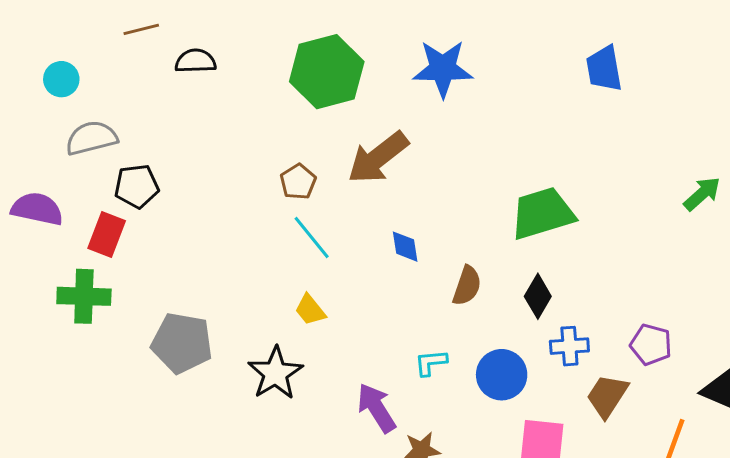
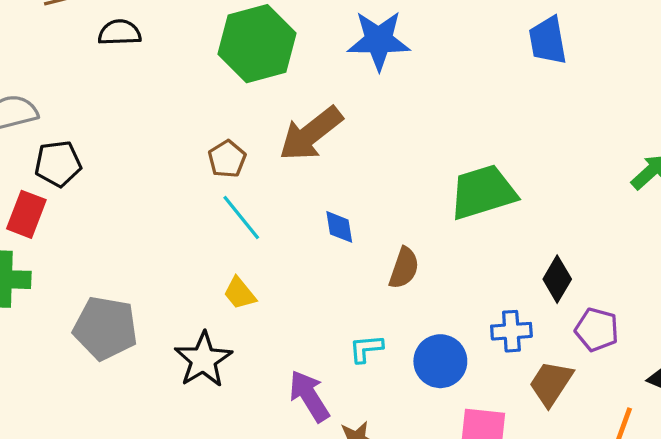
black diamond: (538, 296) -> (557, 279), moved

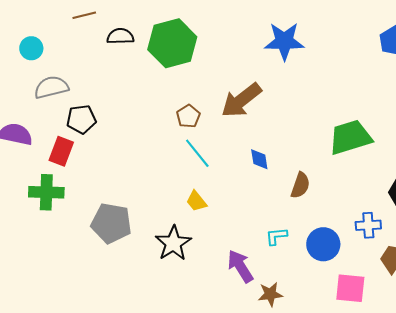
green hexagon: (257, 44) -> (172, 43), moved

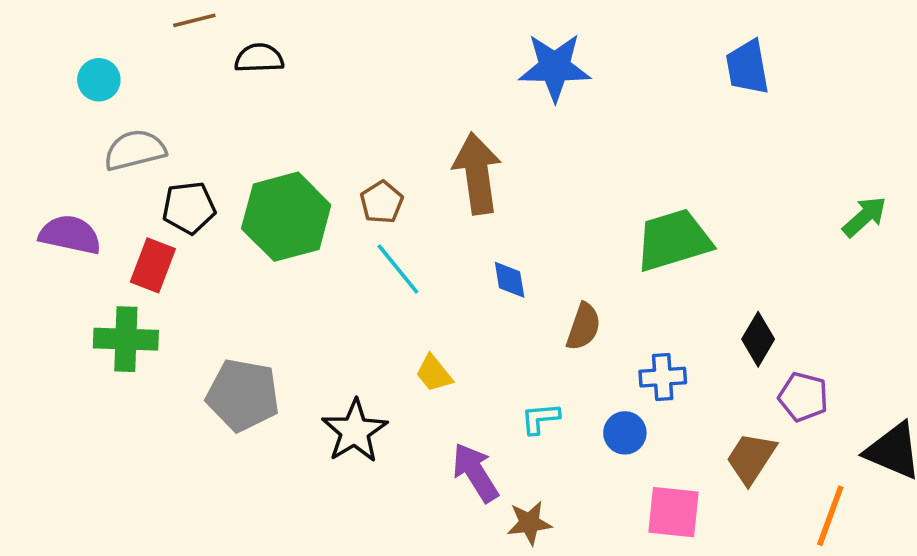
green hexagon: (172, 43) -> (286, 217), moved
brown arrow: (241, 100) -> (477, 173), turned 120
yellow trapezoid: (196, 201) -> (434, 373), moved
blue cross: (368, 225) -> (663, 377), moved
blue circle: (323, 244) -> (625, 433), size x0.7

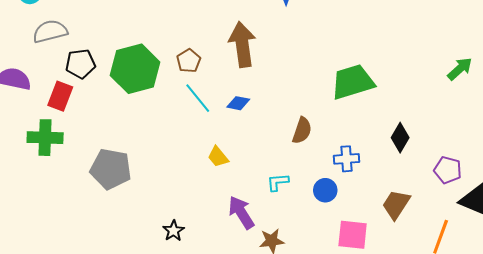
blue diamond: (510, 280) -> (238, 103), moved, turned -70
purple pentagon: (803, 397) -> (448, 170), moved
black star: (355, 431) -> (174, 231), moved, size x0.6

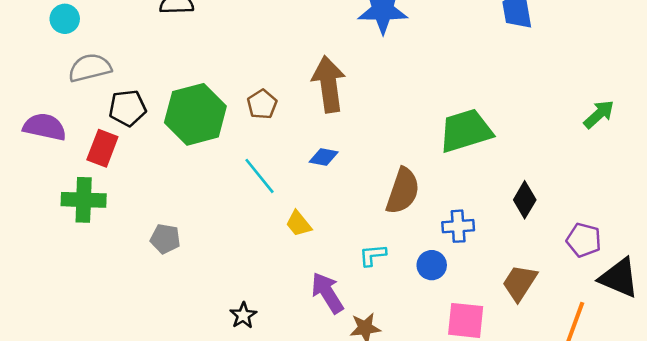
cyan line: (198, 98) -> (260, 176), moved
brown semicircle: (302, 131) -> (403, 191), size x1.4
gray pentagon: (111, 169) -> (165, 239), size x0.6

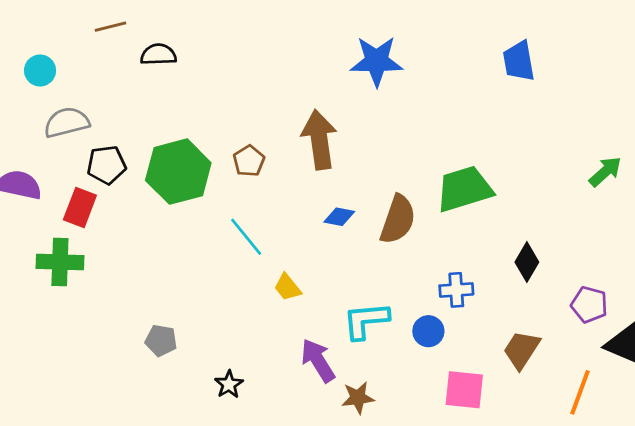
blue diamond: (324, 157) -> (339, 217), moved
brown semicircle: (403, 191) -> (398, 219), moved
gray pentagon: (165, 239) -> (161, 340), moved
cyan L-shape: (373, 255) -> (366, 321), size x1.6

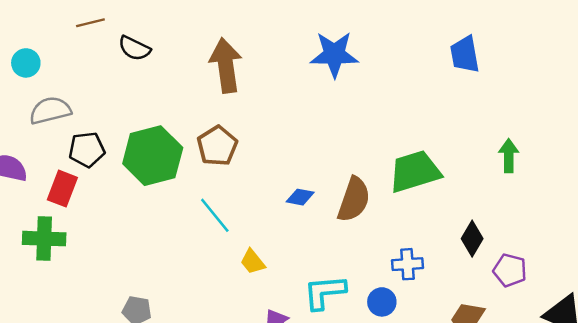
black semicircle: (158, 55) -> (134, 48), turned -152
brown arrow: (319, 140) -> (226, 65), moved
brown pentagon: (249, 161) -> (217, 146), size x1.4
green arrow: (605, 172) -> (509, 156), moved, turned -48
purple pentagon: (589, 305) -> (510, 270), moved

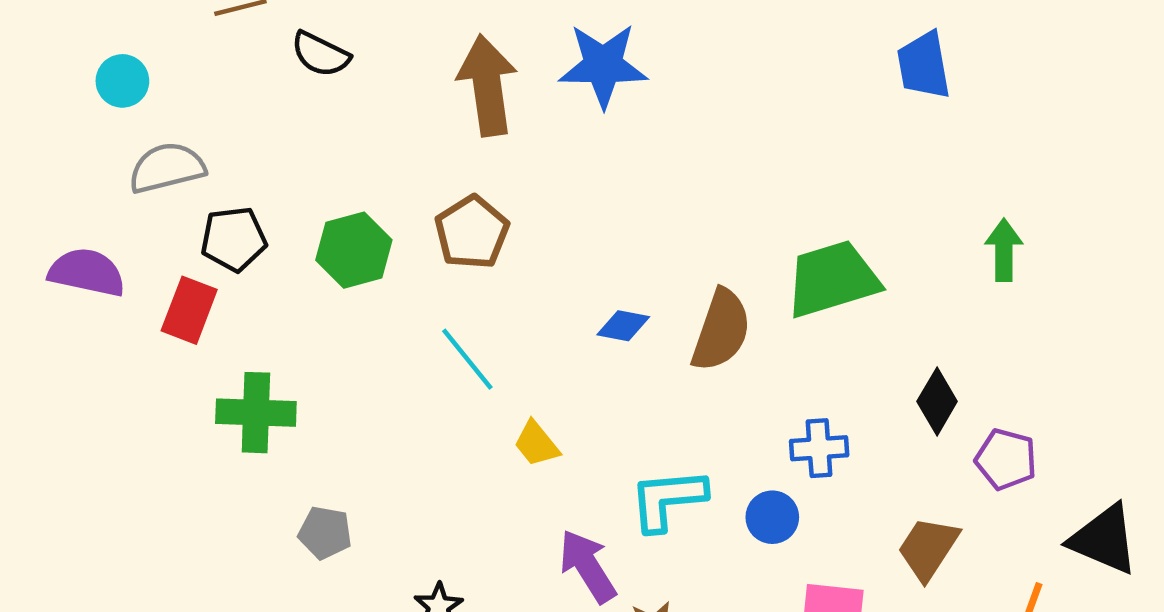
blue star: (334, 54) -> (603, 65), moved
green hexagon: (153, 156) -> (354, 250), size x0.7
green cross: (44, 239) -> (256, 413), moved

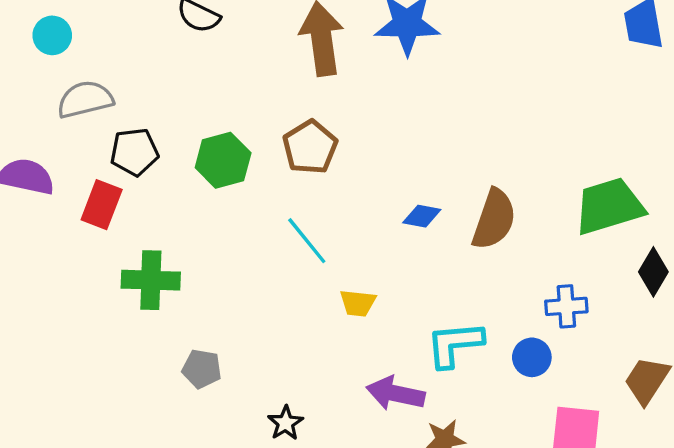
green trapezoid: (832, 279) -> (609, 206), moved
yellow trapezoid: (536, 444) -> (358, 303), turned -45
purple arrow: (588, 566) -> (396, 393), turned -46

